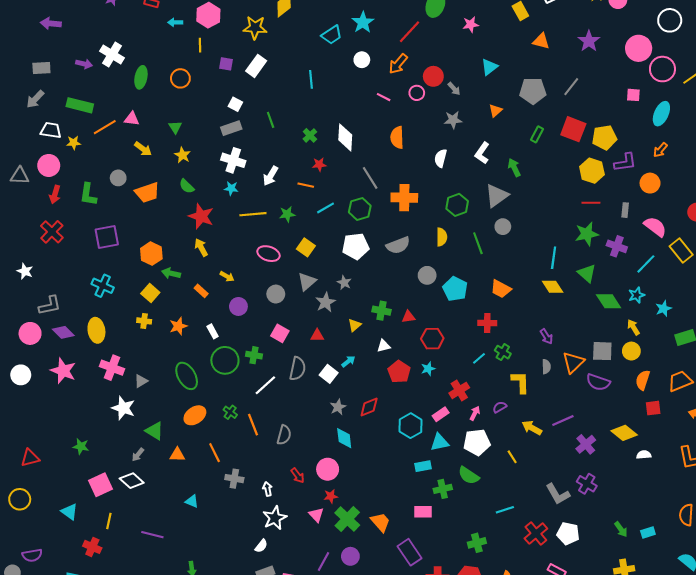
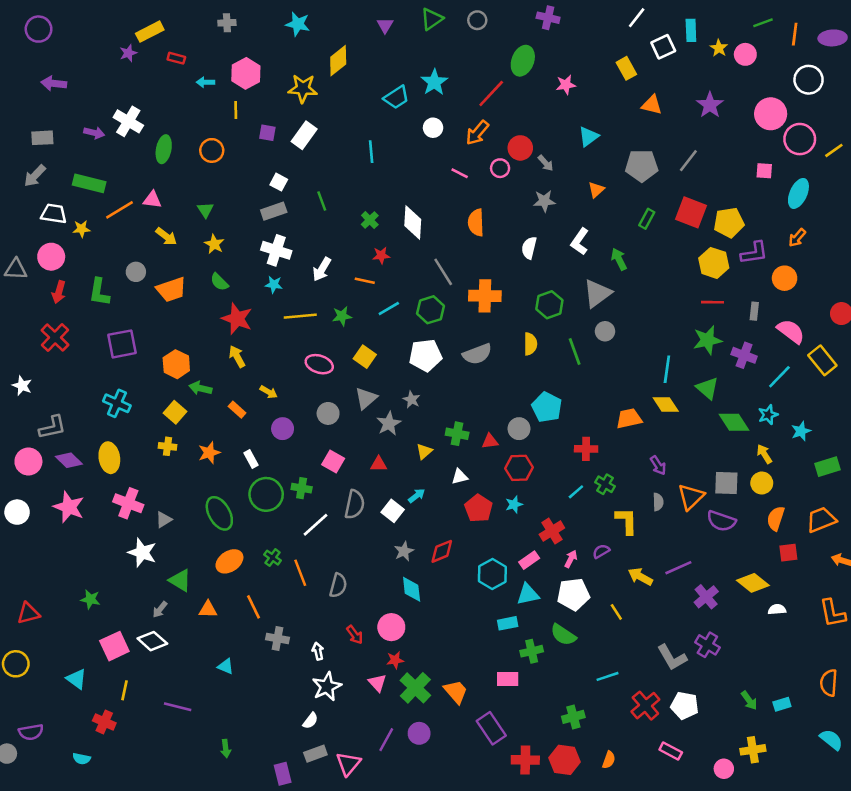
gray circle: (427, 275) -> (519, 429), moved
orange trapezoid: (501, 289) -> (629, 419), moved, turned 140

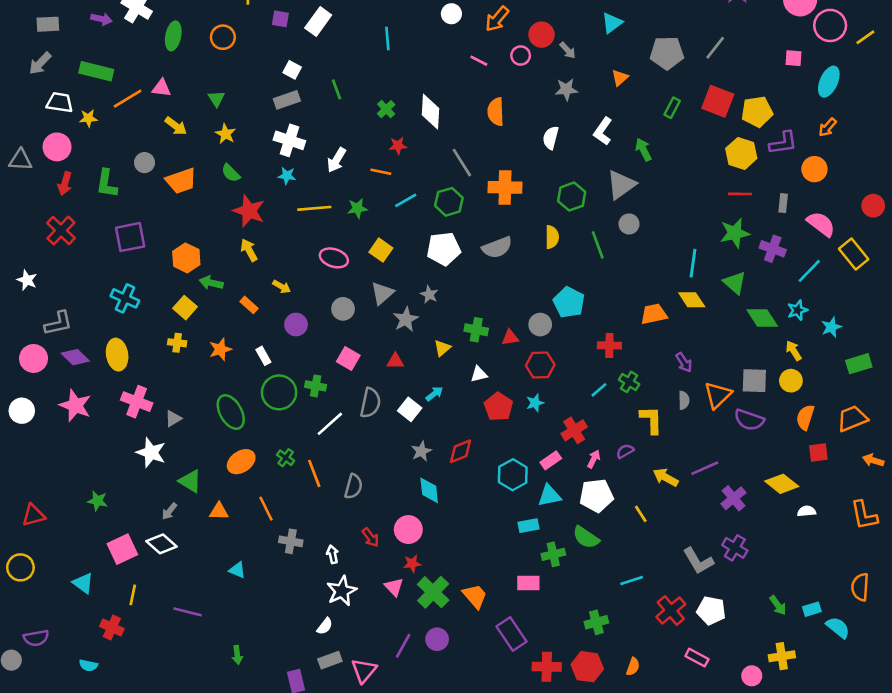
cyan semicircle: (831, 740) -> (838, 627), moved

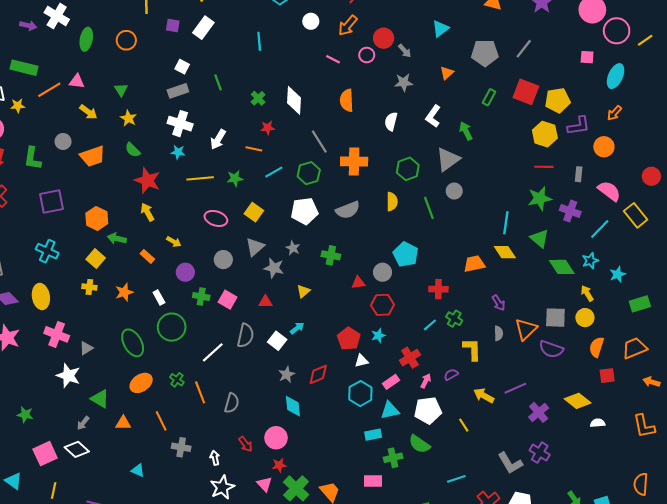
gray star: (406, 319) -> (274, 268), turned -30
green cross: (476, 330) -> (331, 255), moved
white triangle: (479, 374) -> (361, 361), moved
green cross: (316, 386) -> (201, 296), moved

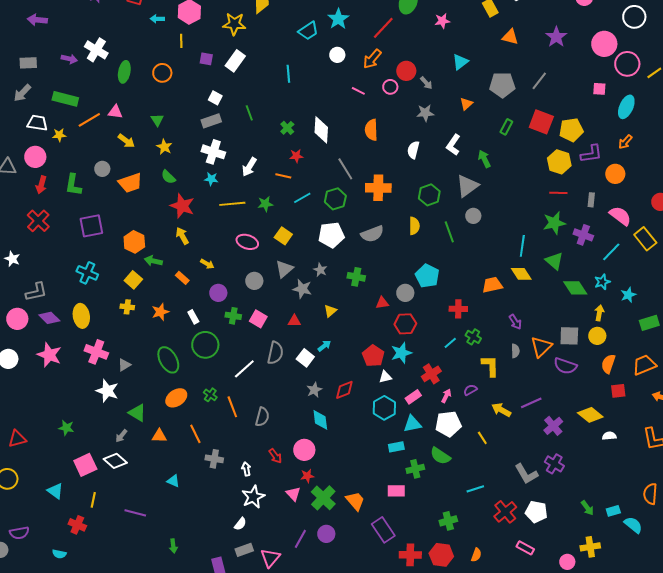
yellow arrow: (587, 293) -> (599, 313), turned 42
cyan star: (378, 335) -> (401, 353), size x1.5

